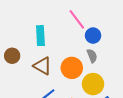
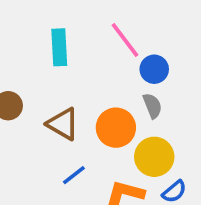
cyan rectangle: (40, 36) -> (59, 47), moved

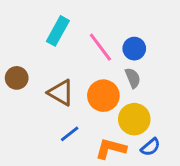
pink line: (125, 40) -> (100, 47), moved
cyan rectangle: (59, 47) -> (58, 31), turned 32

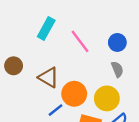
blue circle: (134, 49) -> (117, 42), moved
gray semicircle: (133, 78) -> (117, 69), moved
orange circle: (103, 96) -> (74, 94), moved

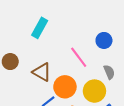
pink line: (80, 41) -> (79, 57), moved
gray semicircle: (117, 69) -> (109, 72), moved

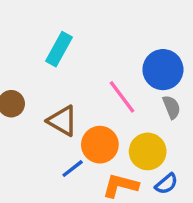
blue circle: (104, 40) -> (163, 70), size x1.5
gray semicircle: (109, 72) -> (172, 107), moved

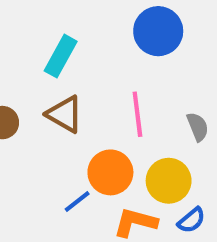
blue circle: (163, 70) -> (158, 31), moved
pink line: (122, 97) -> (137, 114), turned 30
brown triangle: (62, 121) -> (65, 114), moved

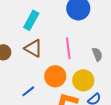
blue line: (77, 202) -> (28, 91), moved

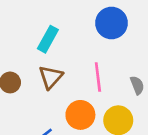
brown triangle: (33, 48) -> (51, 77), turned 42

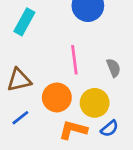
brown triangle: (51, 77) -> (19, 80), moved, turned 35

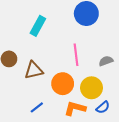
gray semicircle: (114, 68) -> (106, 61), turned -88
blue line: (20, 118) -> (37, 107), moved

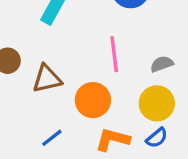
yellow circle: (92, 88) -> (157, 103), moved

